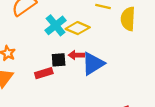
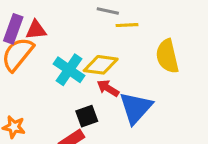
yellow semicircle: (128, 19) -> (167, 56), moved
red arrow: (76, 55) -> (108, 88), moved, turned 48

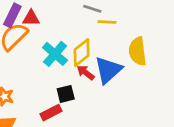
yellow diamond: (101, 65) -> (82, 53), turned -52
blue triangle: (136, 108) -> (108, 70), moved

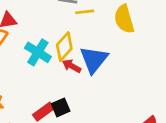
yellow semicircle: (138, 51) -> (124, 19), moved
black square: (66, 94) -> (61, 107), moved

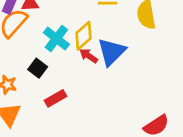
black square: (61, 107) -> (38, 68), moved, turned -36

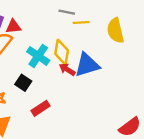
yellow diamond: (83, 36) -> (62, 52), turned -35
blue triangle: (112, 52) -> (87, 65), turned 32

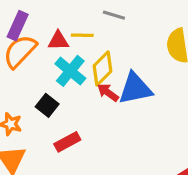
yellow line: (81, 22) -> (82, 35), moved
red triangle: (13, 26) -> (58, 41), moved
yellow diamond: (62, 52) -> (102, 69), turned 30

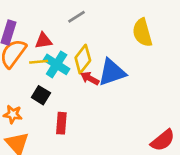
gray line: (114, 15) -> (76, 17), moved, turned -42
yellow line: (82, 35) -> (39, 62), moved
red rectangle: (67, 142) -> (61, 123), turned -50

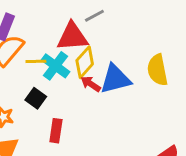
gray line: (76, 17) -> (94, 16), moved
yellow semicircle: (142, 33) -> (157, 70), moved
red triangle: (44, 41) -> (72, 37), moved, size x1.6

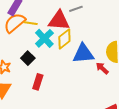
yellow line: (36, 61) -> (31, 23), moved
red arrow: (91, 84) -> (102, 68), moved

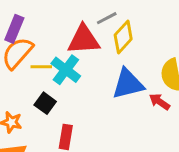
yellow line: (31, 23) -> (41, 67), moved
yellow diamond: (64, 39) -> (123, 37), moved

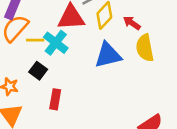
red arrow: (160, 102) -> (132, 23), moved

